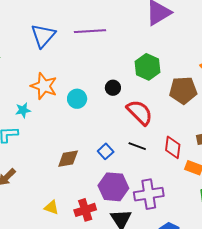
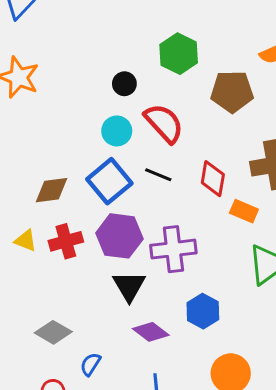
cyan circle: (77, 99) -> (117, 131), moved
blue square: (106, 151) -> (109, 181), size x1.8
yellow triangle: (51, 207) -> (26, 241), moved
red cross: (85, 210) -> (66, 241), moved

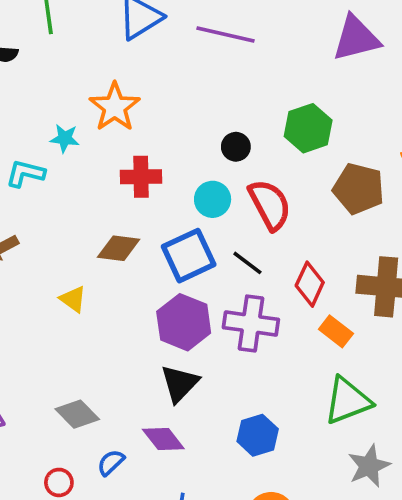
red cross: (66, 241) -> (141, 177), moved
purple cross: (173, 249) -> (251, 324), moved
purple diamond: (151, 332) -> (163, 439), moved

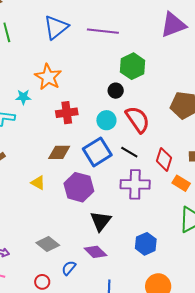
green hexagon: (308, 128) -> (133, 66), moved
purple hexagon: (184, 322) -> (79, 187), moved

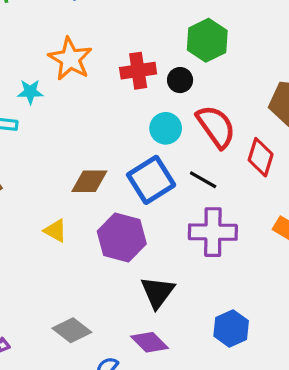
red cross: (67, 113) -> (138, 71), moved
red diamond: (164, 159) -> (261, 157), moved

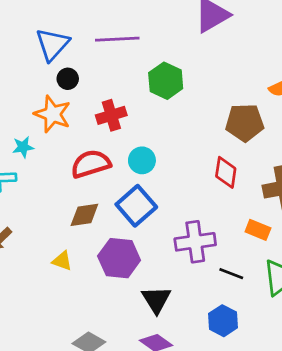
black circle: (180, 80) -> (68, 79), moved
red semicircle: (216, 127) -> (91, 164), moved, turned -63
black line: (203, 180) -> (231, 274), moved

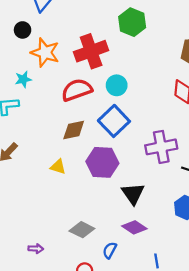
black circle: (68, 79) -> (23, 30), moved
red cross: (111, 115) -> (91, 51), size x1.4

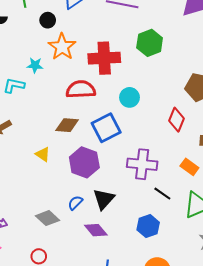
cyan circle: (117, 85) -> (129, 97), moved
blue semicircle: (110, 250) -> (75, 203), moved

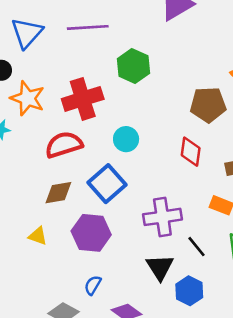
black line: (162, 194) -> (197, 247), turned 30
black triangle: (104, 199) -> (160, 267), moved

